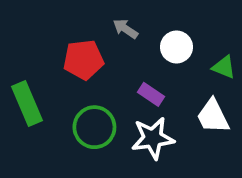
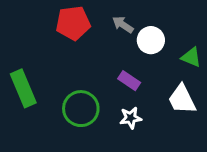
gray arrow: (125, 29) -> (123, 25), moved
red pentagon: (84, 60) -> (73, 23), moved
white star: (153, 138) -> (131, 118), size x0.6

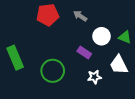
white circle: (151, 40) -> (102, 36), moved
white star: (131, 118) -> (94, 77), moved

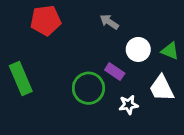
red pentagon: (48, 15) -> (46, 20), moved
green circle: (53, 71) -> (88, 88), moved

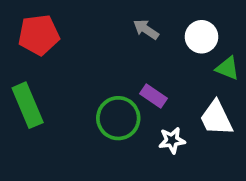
red pentagon: (46, 20) -> (39, 35), moved
white circle: (138, 49) -> (202, 37), moved

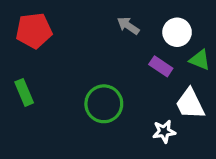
purple rectangle: (153, 96) -> (161, 66), moved
green rectangle: (28, 105) -> (24, 92), size x0.7
white star: (172, 140) -> (164, 131), moved

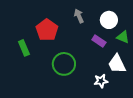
gray arrow: (128, 26) -> (79, 16), turned 32
red pentagon: (34, 31) -> (47, 30), moved, turned -30
green rectangle: (24, 92) -> (24, 48), moved

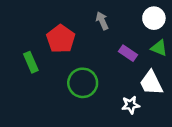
white circle: (109, 20) -> (154, 18), moved

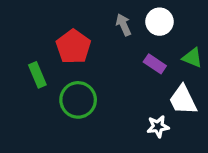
white circle: (154, 18) -> (159, 22), moved
green circle: (83, 83) -> (78, 100), moved

